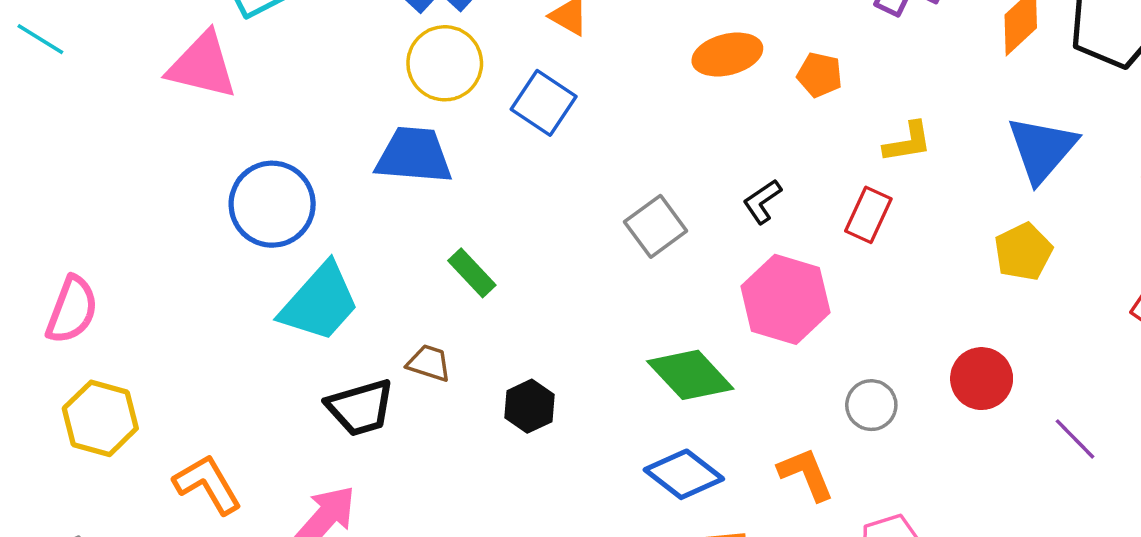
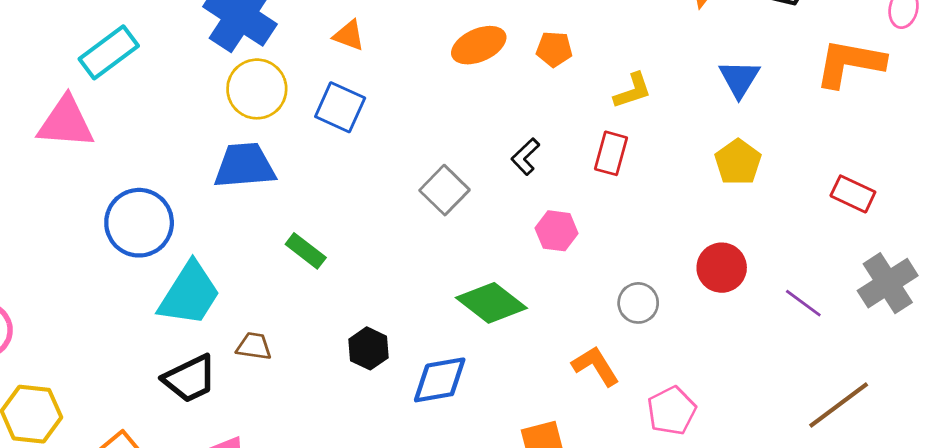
blue triangle: (1042, 149) -> (739, 79), size x0.7
pink hexagon: (785, 299) -> (557, 231), size x0.6
brown trapezoid: (429, 363) -> (254, 346), moved
black trapezoid: (360, 408) -> (190, 379), moved
blue diamond: (684, 474) -> (440, 380), moved, turned -38

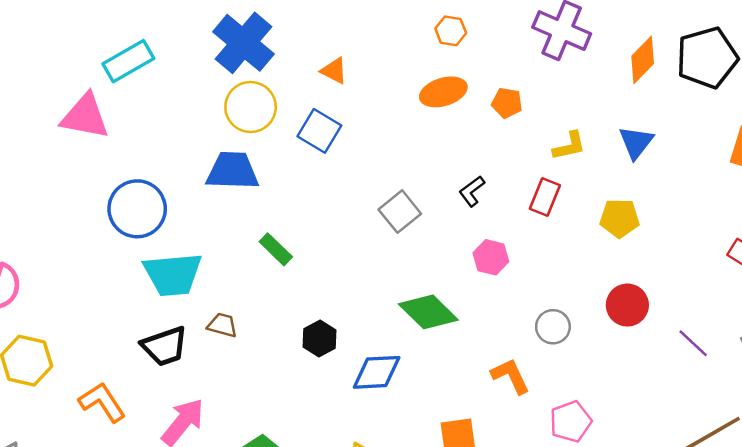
blue triangle: (739, 79) -> (636, 142), moved
yellow pentagon: (738, 162) -> (620, 218), moved, turned 30
cyan trapezoid: (189, 294) -> (173, 274), turned 46

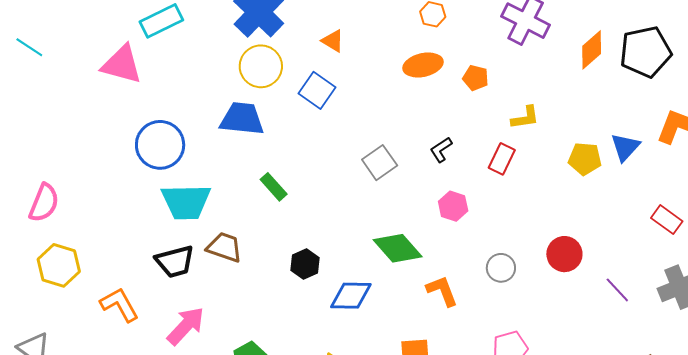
blue triangle: (636, 142) -> (625, 147), moved
yellow pentagon: (620, 218) -> (585, 159), moved
brown trapezoid: (222, 325) -> (225, 247), size x1.4
orange L-shape: (511, 376) -> (442, 291), moved

